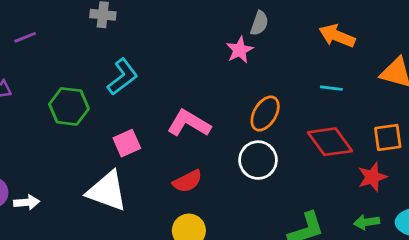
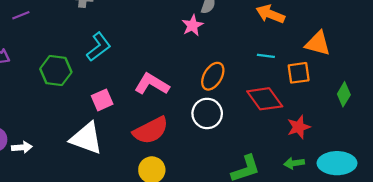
orange square: (388, 137) -> (299, 73), moved
red semicircle: (187, 181) -> (151, 130), size x1.5

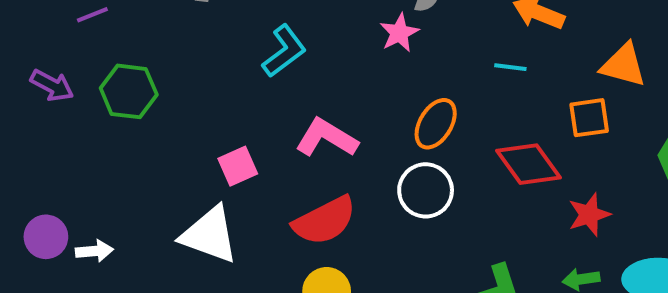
cyan L-shape: (99, 47) -> (284, 51), moved
cyan line: (266, 56) -> (510, 67), moved
green hexagon: (56, 71) -> (129, 91), moved

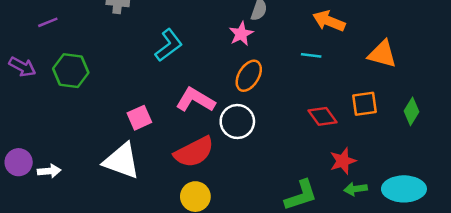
orange square: (589, 118) -> (364, 104), moved
orange ellipse: (436, 124) -> (249, 76), moved
red diamond: (529, 164) -> (323, 116), size x0.7
white circle: (426, 190) -> (237, 122), moved
red star: (589, 215) -> (343, 161), moved

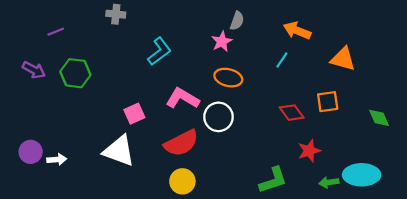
cyan line: (311, 55) -> (282, 60), turned -63
orange ellipse: (249, 76) -> (228, 78), turned 72
green diamond: (412, 111) -> (379, 118), moved, turned -55
green arrow: (356, 189) -> (329, 182), moved

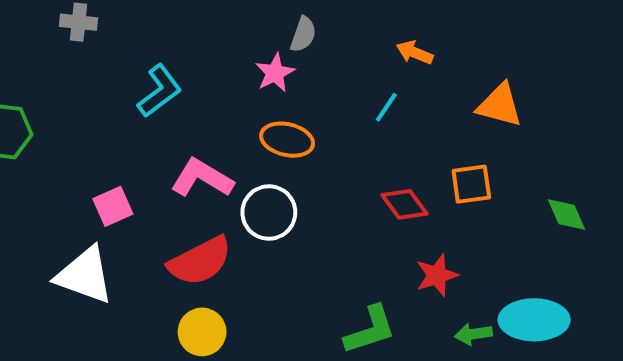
orange arrow: (297, 31) -> (415, 53), size x0.7

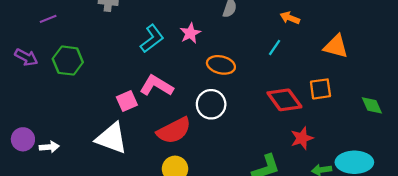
pink star: (275, 73) -> (190, 33), moved
pink L-shape: (202, 178) -> (156, 86), moved
red diamond: (404, 204) -> (284, 100), size x1.4

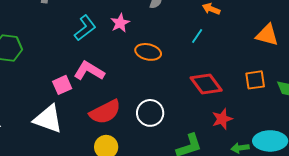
orange triangle: (336, 46) -> (267, 35), moved
orange square: (320, 89) -> (255, 80), moved
white circle: (211, 104) -> (150, 113), moved

